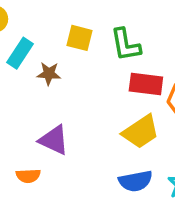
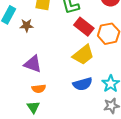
red rectangle: (146, 84) -> (84, 27), turned 36
orange semicircle: (28, 176) -> (39, 89), moved

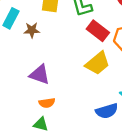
blue semicircle: (83, 84) -> (107, 111), moved
green triangle: (33, 107) -> (41, 124), turned -40

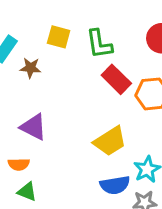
yellow trapezoid: (97, 63) -> (110, 141), moved
orange semicircle: (47, 103) -> (19, 164), moved

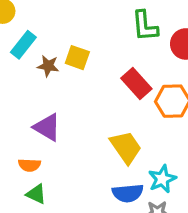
yellow square: (59, 37) -> (77, 58), moved
green L-shape: (99, 44) -> (145, 26), moved
yellow trapezoid: (110, 141) -> (126, 147), turned -96

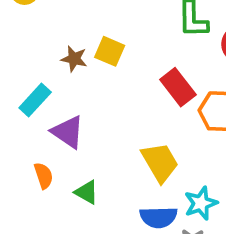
cyan rectangle: (23, 45) -> (35, 100), moved
orange semicircle: (29, 165) -> (44, 176), turned -115
green triangle: (36, 194) -> (87, 192), moved

